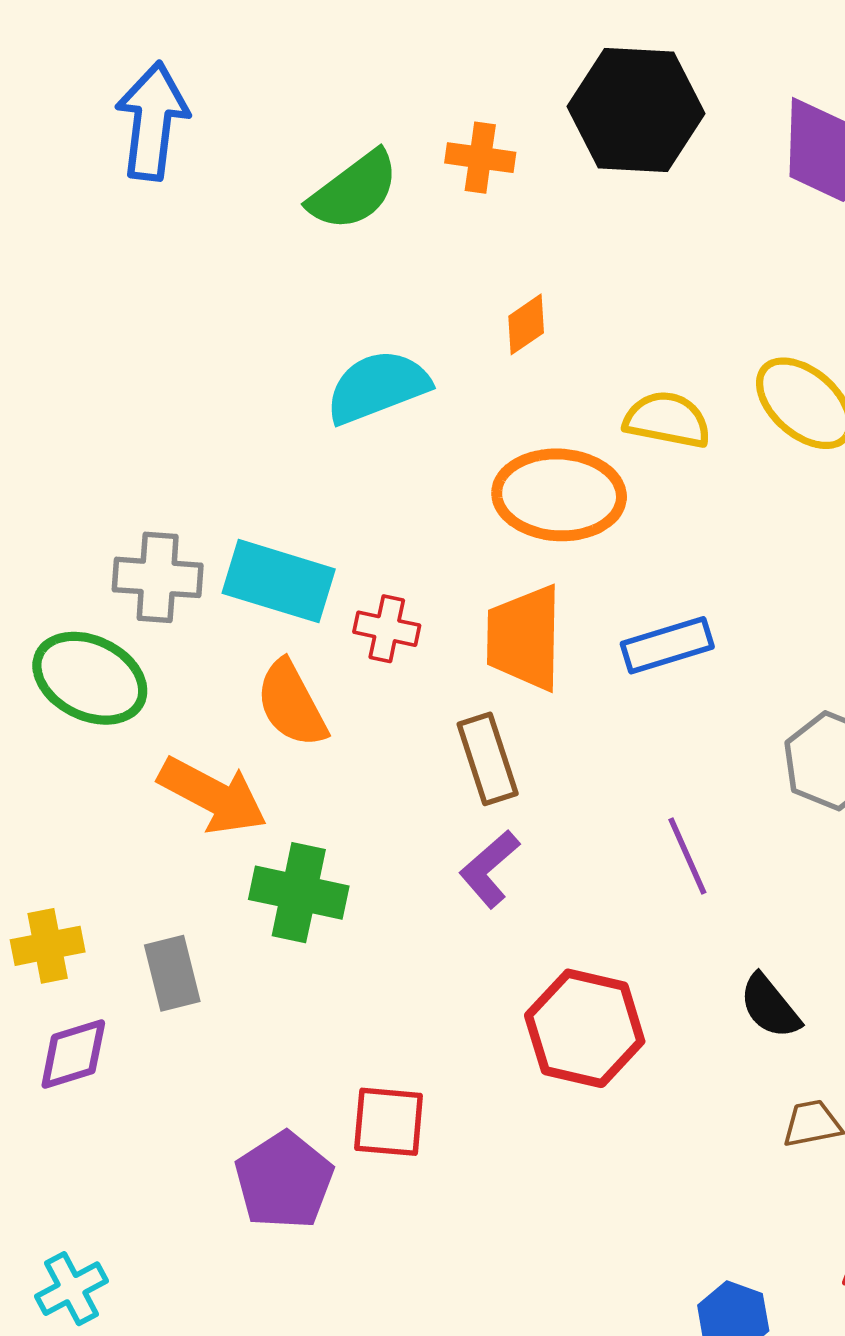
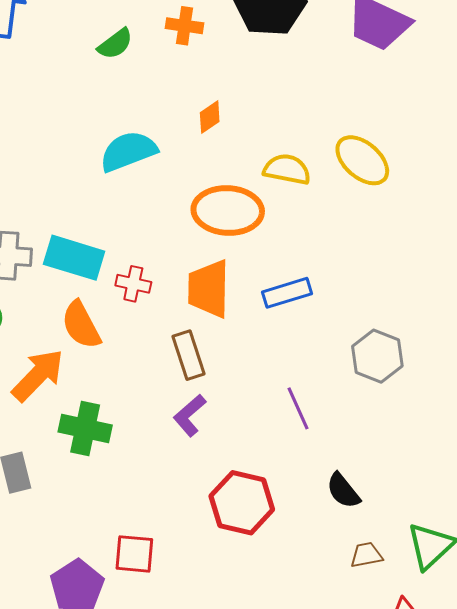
green semicircle: (354, 191) -> (115, 44), size x0.7
orange arrow: (213, 796) -> (38, 375), turned -74

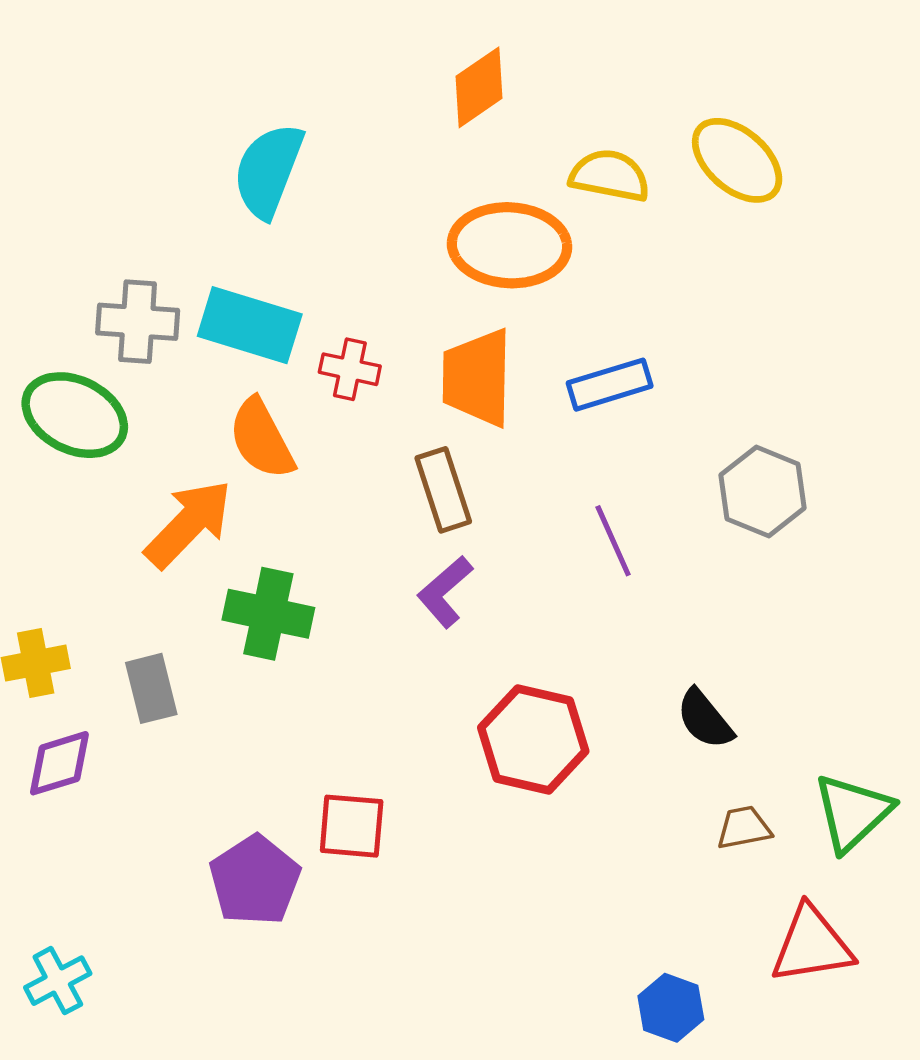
orange diamond: (210, 117) -> (479, 87), size x1.4
cyan semicircle: (128, 151) -> (268, 171), moved, turned -48
purple line: (298, 408) -> (613, 541), moved

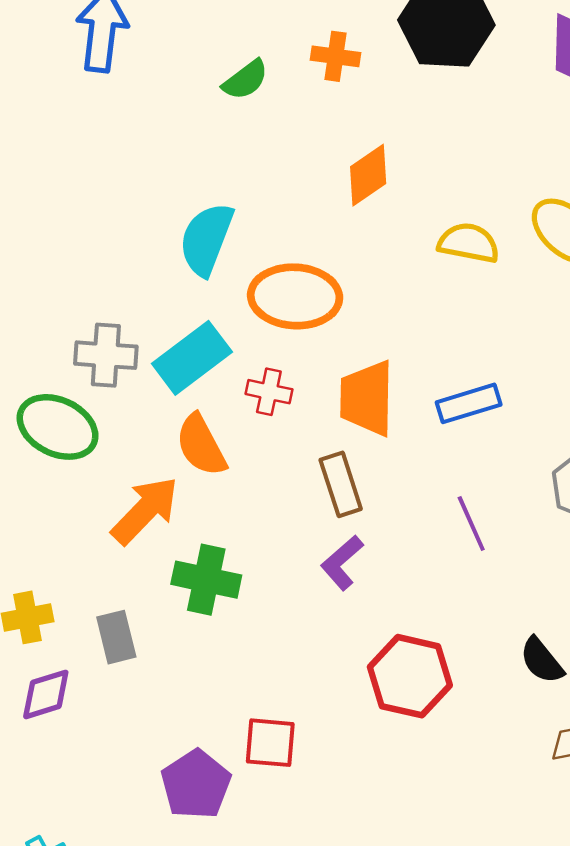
orange ellipse: (509, 245) -> (295, 296), moved
cyan rectangle: (250, 325) -> (192, 358), turned -54

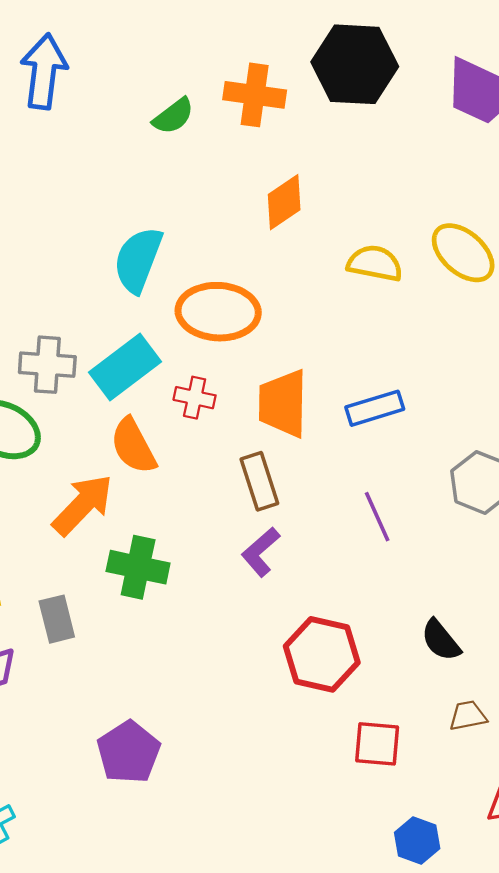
orange cross: (335, 56) -> (255, 95), size x1.4
red square: (270, 743) -> (377, 744), moved

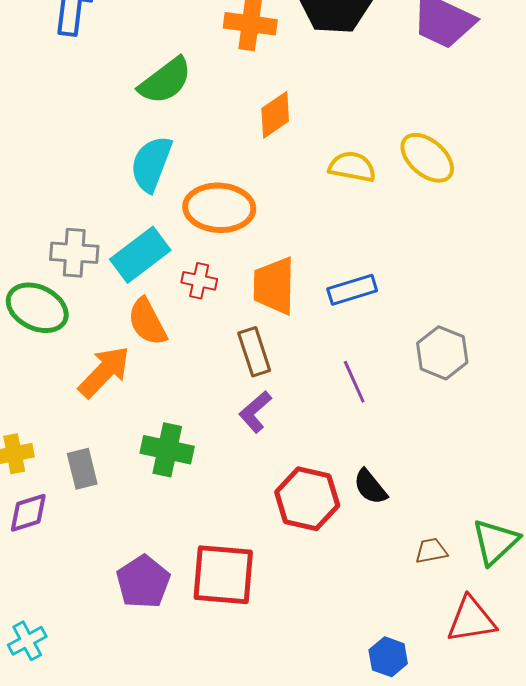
green semicircle: (173, 116) -> (165, 81), moved, size x1.5
green cross: (138, 567) -> (167, 450), moved
black semicircle: (441, 640) -> (370, 487), moved
red square: (377, 744) -> (223, 575), moved, size x1.6

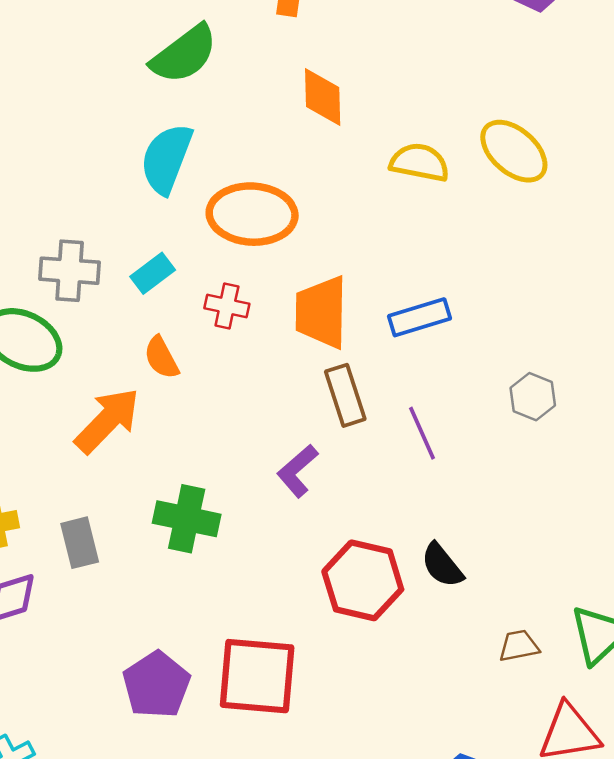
orange diamond: (275, 115) -> (323, 97), turned -57
cyan rectangle: (140, 255) -> (153, 273), size x0.6
orange semicircle: (147, 322) -> (161, 358), size x0.7
brown rectangle: (254, 352) -> (345, 395), moved
gray hexagon: (442, 353) -> (533, 397), size x0.7

